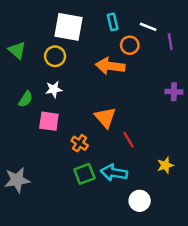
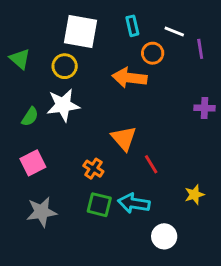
white star: (54, 89) -> (63, 105), size x1.6
pink square: (49, 121) -> (33, 163), moved, turned -35
green square: (84, 174) -> (99, 205), turned 35
gray star: (17, 180) -> (42, 212), moved

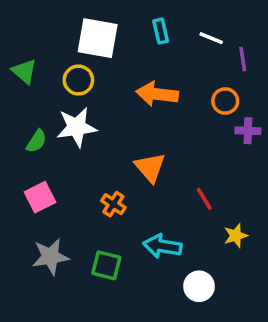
orange circle: (153, 53) -> (225, 101), moved
red line: (151, 164) -> (204, 199), moved
green square: (99, 205) -> (106, 265), moved

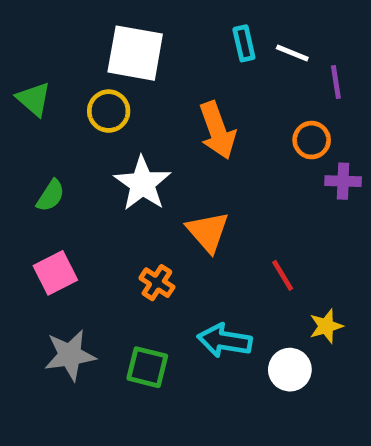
cyan rectangle: (161, 31) -> (244, 43), moved
orange arrow: (157, 94) -> (217, 130), turned -117
white star: (77, 127) -> (142, 184), moved, turned -30
white circle: (199, 286) -> (290, 370), moved

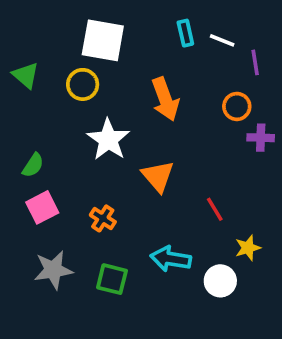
green semicircle: (51, 196) -> (33, 165), moved
orange cross: (157, 283) -> (103, 218), moved

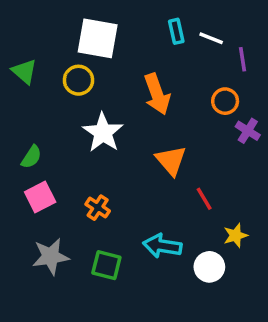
purple cross: (261, 138) -> (248, 131), turned 30
orange triangle: (158, 176) -> (171, 160), moved

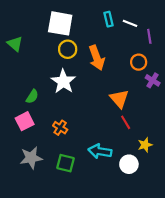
yellow circle: (78, 80) -> (68, 49), moved
green semicircle: (31, 157) -> (32, 96), moved
orange triangle: (171, 160) -> (119, 99), moved

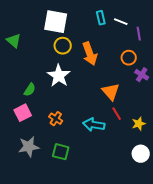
yellow star: (145, 145) -> (139, 124), moved
cyan arrow: (100, 151) -> (94, 125), moved
white circle: (129, 164) -> (141, 154), moved

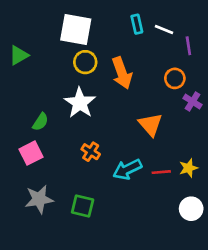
green triangle: (14, 41) -> (19, 55), turned 49
red line: (117, 114) -> (161, 172), moved, turned -64
orange cross: (56, 119) -> (91, 152), moved
cyan arrow: (94, 125) -> (127, 169), turned -35

